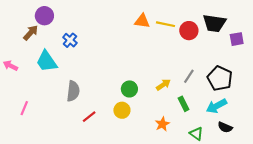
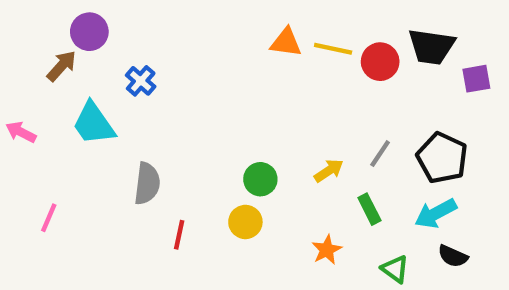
red line: (89, 117) -> (179, 235), turned -40

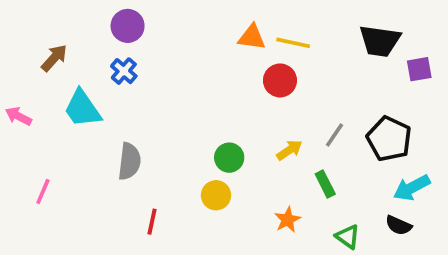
purple circle: (89, 32) -> (128, 26), moved
red circle: (380, 62) -> (280, 80), moved
cyan arrow: (436, 213) -> (412, 188), moved
red line: (179, 235) -> (152, 222), moved

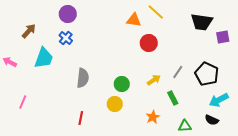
yellow line: (293, 43) -> (156, 12), moved, turned 30
cyan trapezoid: (82, 109) -> (44, 58), turned -125
gray semicircle: (129, 161) -> (83, 78), moved
green triangle: (348, 237) -> (185, 126), turned -40

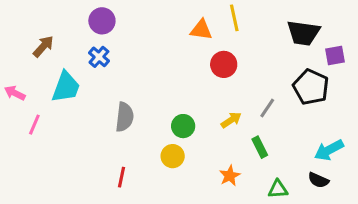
yellow line: (156, 12) -> (234, 18), turned 36
black pentagon: (207, 74) -> (311, 87), moved
pink line: (23, 102) -> (34, 125), moved

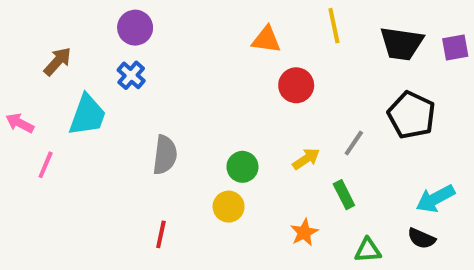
yellow line: (234, 18) -> (334, 26), moved
purple square: (335, 55) -> (455, 48), moved

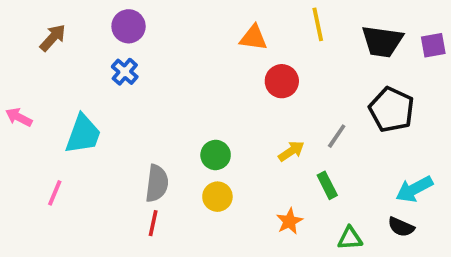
brown arrow: (58, 61) -> (53, 38), moved
cyan trapezoid: (87, 115) -> (83, 134), moved
gray semicircle: (165, 155) -> (157, 183), moved
pink line: (46, 165) -> (55, 193), moved
green circle: (242, 167) -> (216, 155), moved

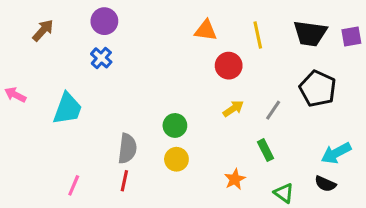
yellow line: (318, 24) -> (258, 35), moved
yellow arrow: (291, 151) -> (233, 109), moved
pink line: (55, 193) -> (74, 185), moved
green triangle: (350, 238) -> (284, 193), turned 40

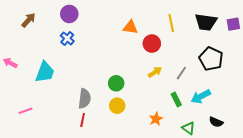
orange triangle: (206, 30) -> (130, 27), moved
cyan arrow: (336, 153) -> (201, 97), moved
pink line: (74, 185) -> (25, 111), moved, turned 48

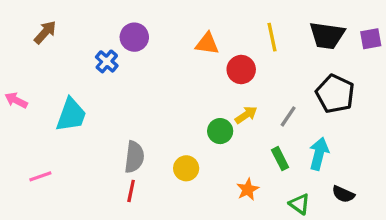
purple circle: (69, 14) -> (134, 37), moved
green circle: (116, 83) -> (220, 131), moved
cyan arrow: (201, 97) -> (319, 154), turned 132

